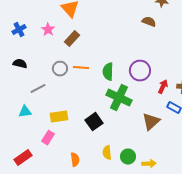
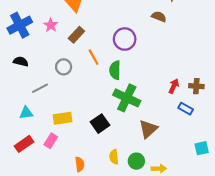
blue cross: (19, 30) -> (20, 25), size x1.6
orange line: (81, 68) -> (94, 57), moved, turned 56
purple circle: (140, 71) -> (125, 39), moved
brown triangle: (151, 122) -> (148, 129), moved
red rectangle: (23, 158) -> (24, 144), moved

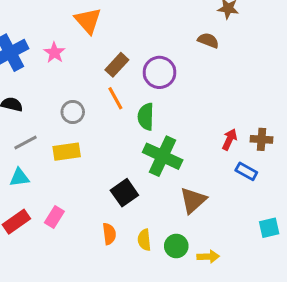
brown rectangle: (76, 35) -> (117, 65), moved
gray line: (40, 88) -> (26, 142), moved
yellow rectangle: (63, 118) -> (67, 152), moved
orange semicircle: (80, 164) -> (109, 234), moved

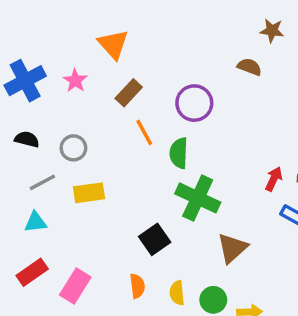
brown rectangle: (117, 65) -> (129, 93), moved
gray circle: (73, 112) -> (73, 148), moved
pink rectangle: (54, 217) -> (75, 286), moved, size x1.4

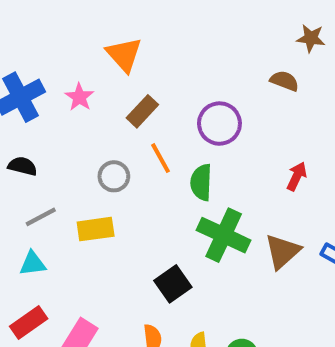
gray circle: (73, 148) -> (114, 176), moved
red arrow: (274, 179) -> (297, 176), moved
brown triangle: (232, 248) -> (282, 251), moved

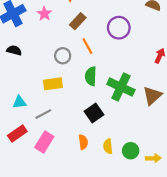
green semicircle: (201, 182) -> (91, 76), moved
gray line: (41, 217) -> (43, 114), moved

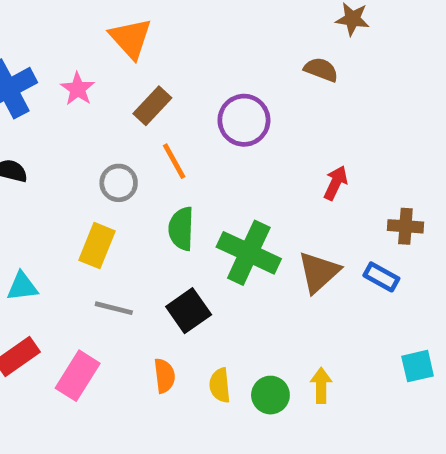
yellow rectangle: (53, 84) -> (97, 246), turned -60
gray line: (43, 114) -> (114, 308), moved, turned 42
yellow arrow: (153, 158) -> (321, 385), moved, turned -88

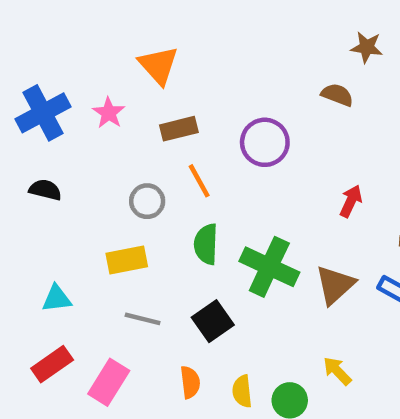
brown rectangle: (152, 106) -> (179, 129), turned 33
yellow rectangle: (97, 246) -> (127, 260), turned 57
yellow arrow: (321, 385) -> (337, 371), moved, turned -44

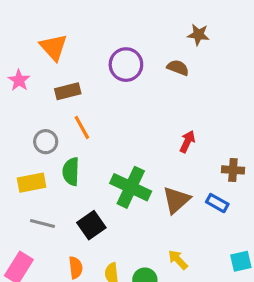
purple circle: (265, 142) -> (126, 65), moved
green semicircle: (206, 244) -> (71, 172), moved

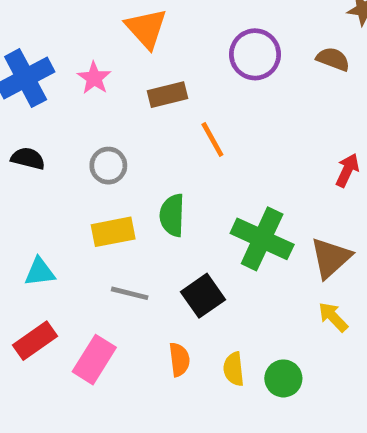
orange line: (82, 127) -> (212, 140), moved
gray circle: (46, 142) -> (108, 166), moved
yellow arrow: (178, 260) -> (333, 317), moved

